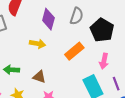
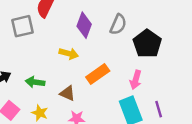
orange rectangle: (74, 51) -> (98, 74), moved
pink arrow: (104, 61) -> (136, 80), moved

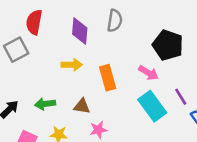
black pentagon: (147, 44) -> (168, 45), moved
orange rectangle: (98, 74) -> (108, 78), turned -55
pink arrow: (136, 80) -> (149, 73), turned -60

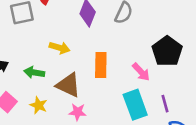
yellow arrow: (72, 65) -> (60, 48), moved
brown triangle: (82, 106) -> (68, 85), size x1.5

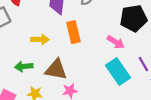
black pentagon: (167, 51) -> (133, 18), turned -30
orange rectangle: (101, 65) -> (73, 32), moved

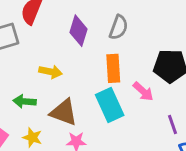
orange rectangle: (73, 32) -> (113, 68), moved
cyan rectangle: (118, 72) -> (110, 105), moved

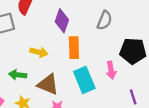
gray semicircle: (119, 27) -> (105, 20), moved
orange rectangle: (113, 68) -> (74, 48), moved
pink arrow: (143, 91) -> (111, 70), turned 36

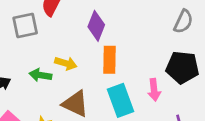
gray semicircle: (105, 20) -> (183, 21), moved
green arrow: (18, 75) -> (40, 75), moved

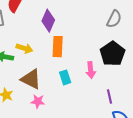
black pentagon: (182, 67) -> (113, 54), turned 30
cyan rectangle: (121, 100) -> (65, 77), size x0.6

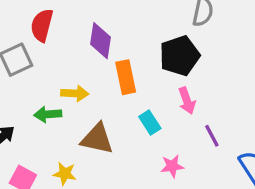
black pentagon: (113, 54) -> (180, 56), moved, turned 30
purple line: (110, 97) -> (212, 136), moved
pink star: (38, 101) -> (172, 166), moved

